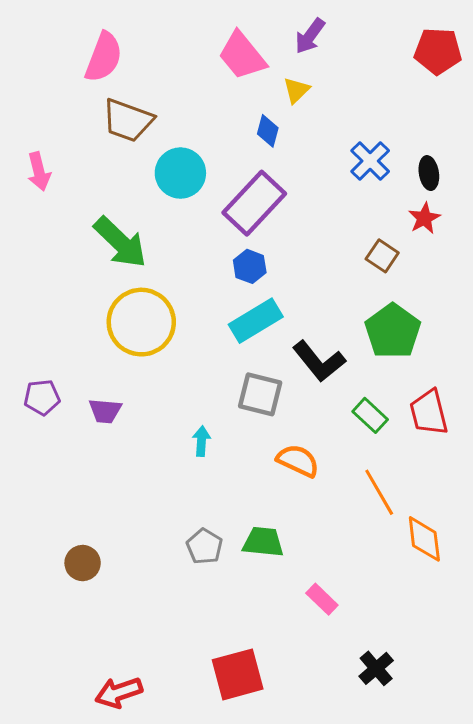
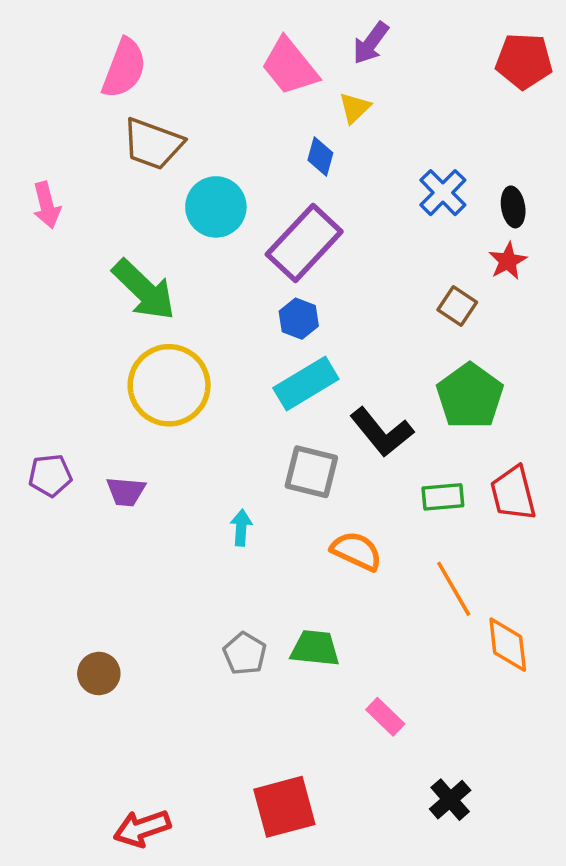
green rectangle: (370, 415) -> (443, 497), turned -48

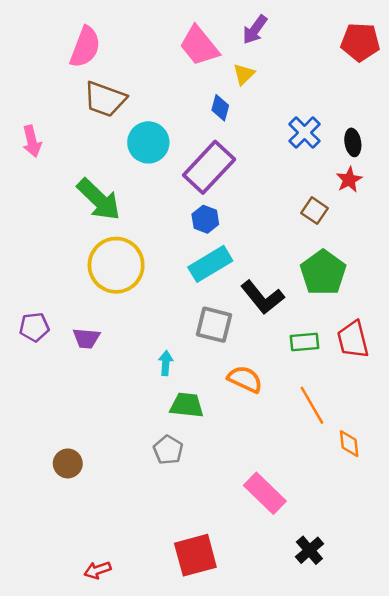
orange diamond: (508, 645) -> (349, 444), size x0.7
green trapezoid: (315, 648) -> (187, 405), moved
pink rectangle: (385, 717) -> (265, 493), size x1.6
red arrow: (142, 828) -> (98, 570), size x0.7

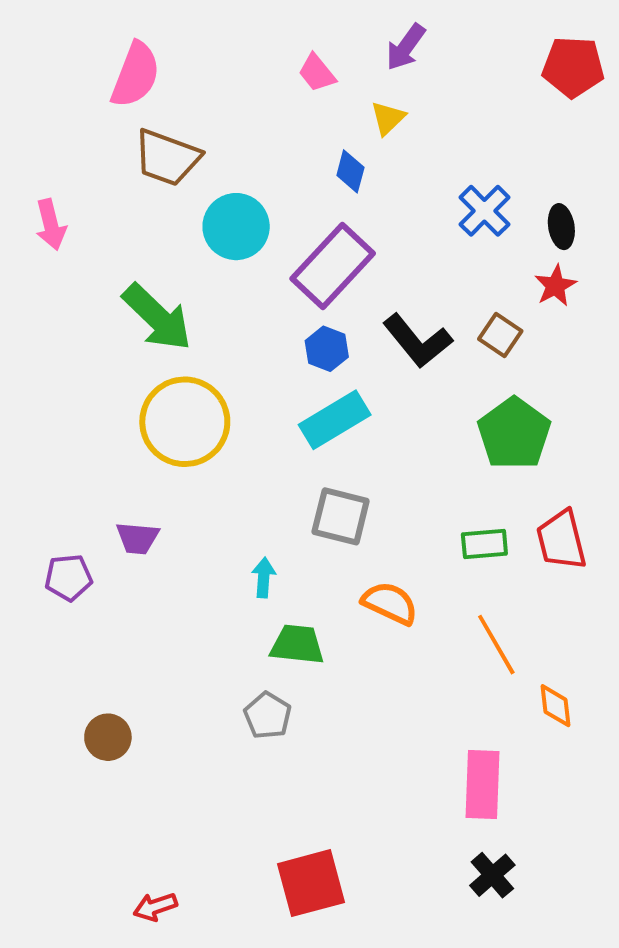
pink trapezoid: (199, 46) -> (317, 73), size x0.6
black L-shape: (262, 297) -> (417, 341), moved
purple pentagon: (34, 327) -> (68, 578), moved
pink rectangle: (265, 493) -> (482, 785), moved, turned 48

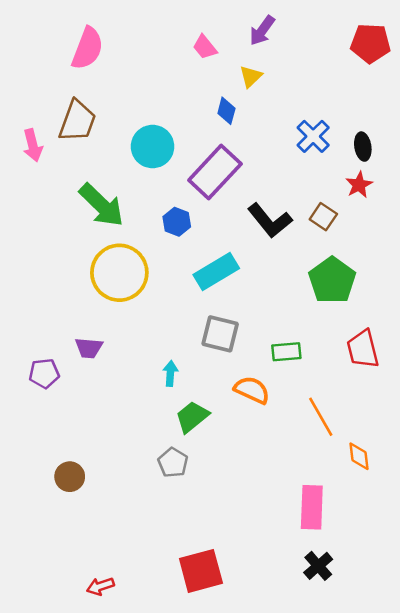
brown trapezoid: (167, 158) -> (77, 121), moved, turned -90
blue hexagon: (327, 349) -> (177, 222), moved
green rectangle: (484, 544) -> (286, 352), moved
green trapezoid: (297, 645) -> (192, 417), turned -45

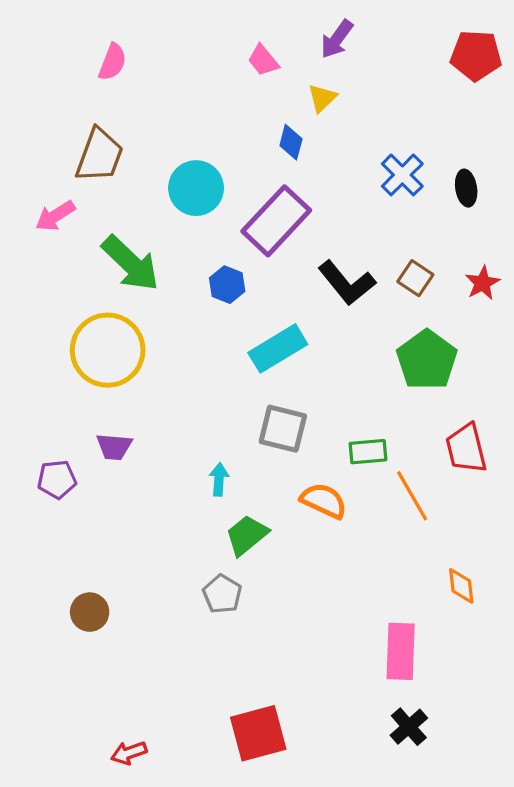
pink semicircle: (88, 48) -> (113, 62), size x0.7
pink arrow: (33, 145) -> (55, 216), moved, turned 72
red star: (359, 185) -> (483, 283), moved
yellow circle: (119, 273) -> (108, 350), moved
orange line: (321, 417) -> (412, 496), moved

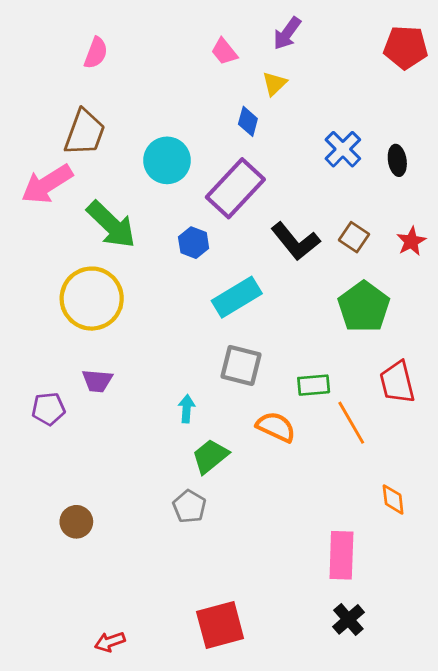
pink arrow: (55, 216) -> (47, 184), size x1.5

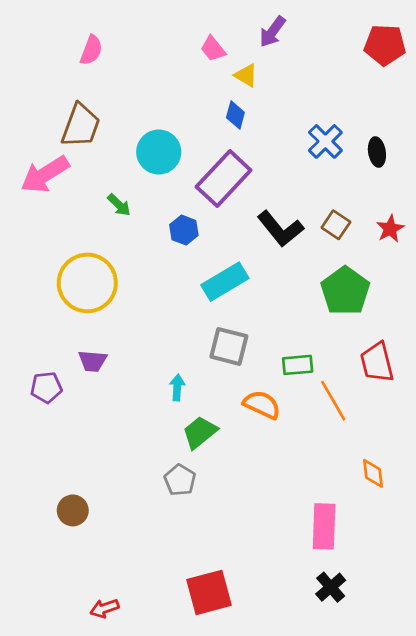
yellow triangle: (274, 84) -> (246, 75), moved, turned -45
green arrow: (111, 225) -> (119, 205), moved, size x0.5
brown circle: (76, 522) -> (73, 510), moved

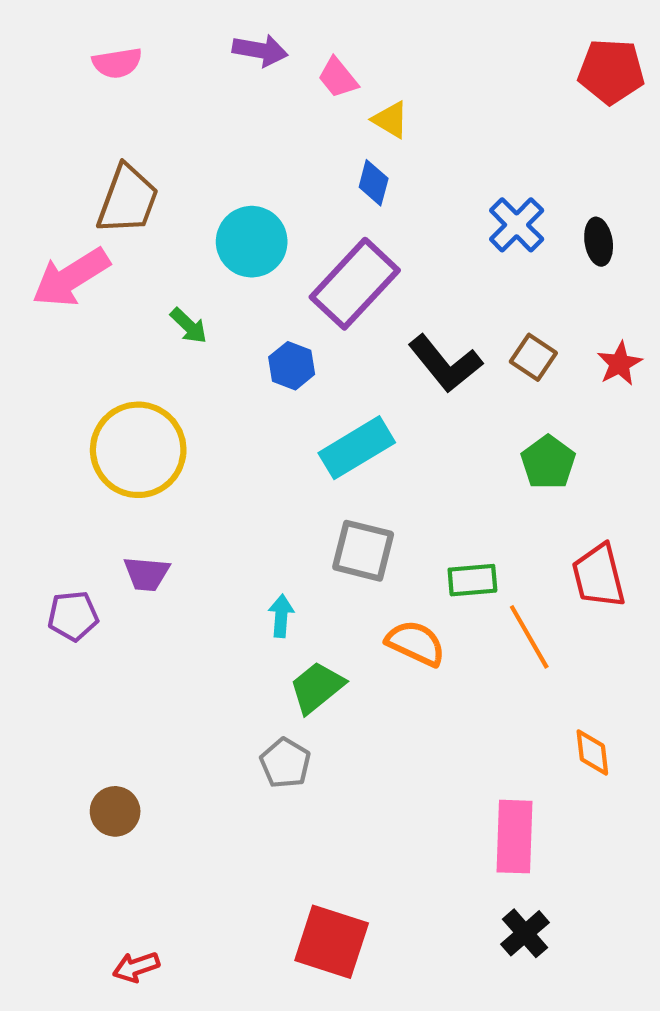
purple arrow: (272, 32) -> (260, 50), moved, turned -116
pink semicircle: (91, 50) -> (117, 63), moved, turned 60
green pentagon: (345, 291) -> (548, 462), size x0.7
red square: (209, 592) -> (332, 942), turned 33
red arrow: (104, 608) -> (136, 967), moved

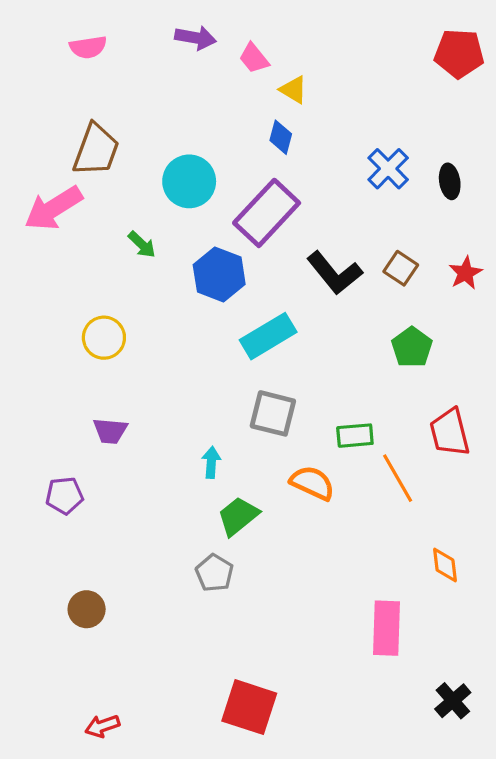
blue hexagon: (292, 366) -> (219, 275), size x1.5
yellow circle: (138, 450) -> (104, 338), size x0.6
purple pentagon: (73, 616) -> (64, 496), moved
black cross: (525, 933) -> (453, 701), moved

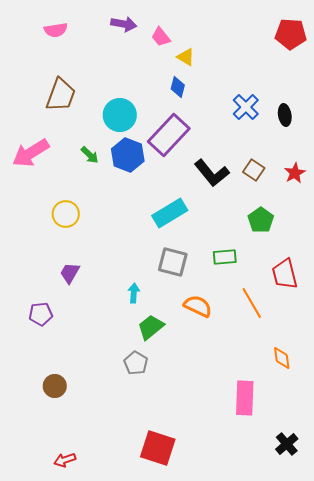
pink arrow: (53, 208) -> (31, 153), moved
blue hexagon: (219, 275) -> (128, 155), moved
purple trapezoid: (110, 431) -> (70, 273), turned 115
green rectangle: (355, 436) -> (225, 257), moved

